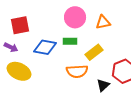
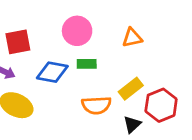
pink circle: (75, 17) -> (77, 31), moved
yellow rectangle: (94, 52) -> (131, 89), moved

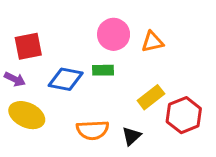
pink circle: (77, 31) -> (114, 34), moved
orange semicircle: (96, 105) -> (93, 130), moved
black triangle: (132, 124) -> (131, 136), moved

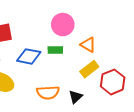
orange triangle: (152, 42) -> (88, 45), moved, turned 42

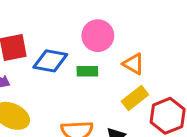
blue diamond: (29, 56) -> (50, 61), moved

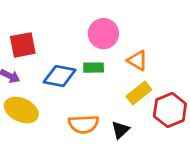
blue diamond: (50, 61) -> (60, 76), moved

